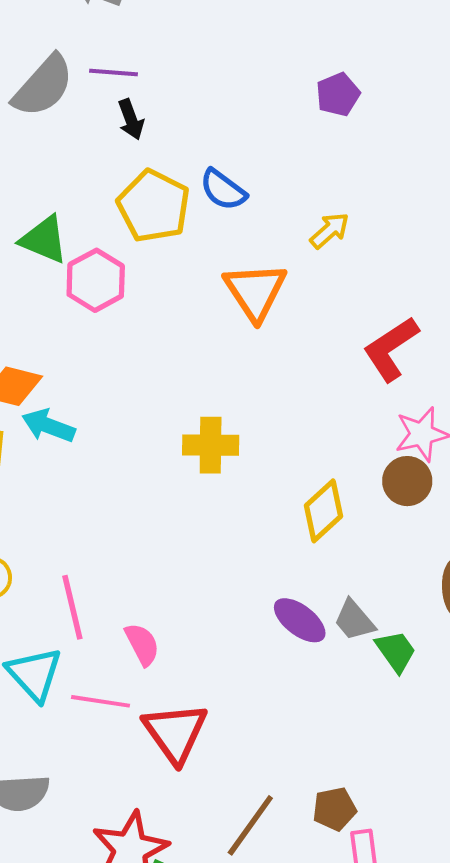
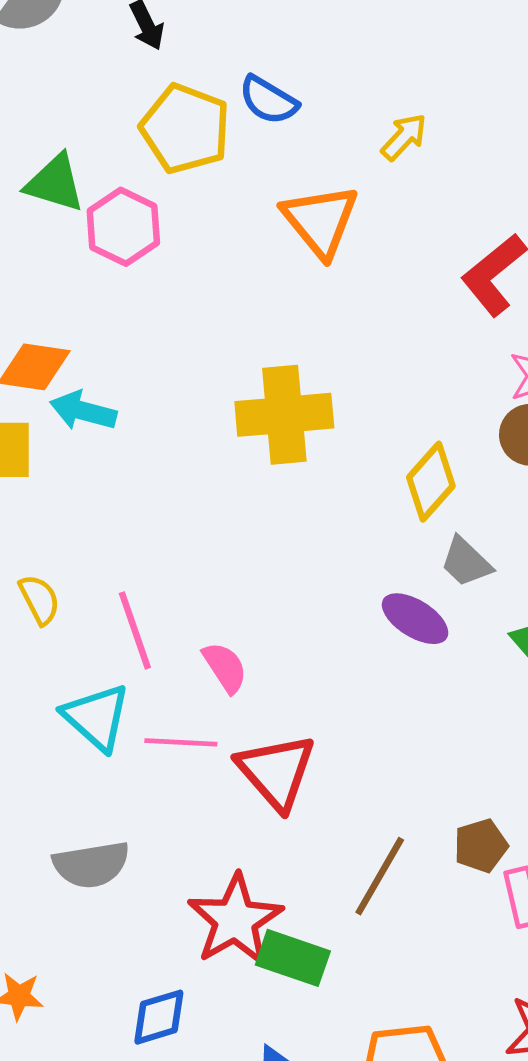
yellow cross: (211, 445) -> (284, 415), size x1.4
gray trapezoid: (354, 620) -> (466, 562), moved

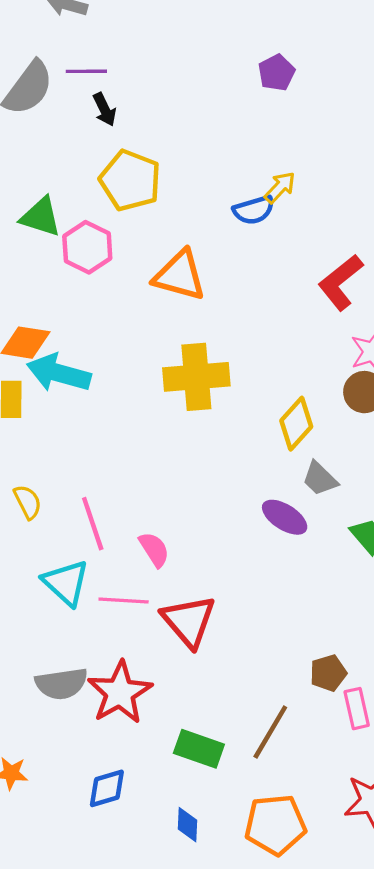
blue semicircle: (268, 100) -> (254, 210), moved, turned -48
orange triangle: (320, 221) -> (180, 275), moved, turned -36
cyan arrow: (83, 411) -> (59, 373), size x1.4
brown line: (380, 876) -> (270, 732), moved
red star: (235, 920) -> (120, 693), moved

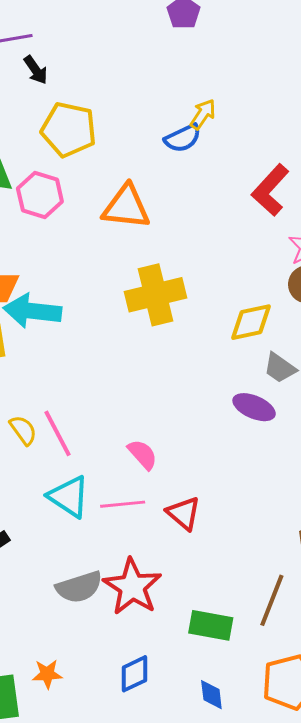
yellow diamond: (296, 424) -> (251, 322), turned 45
pink line: (93, 524) -> (58, 433), moved
red triangle: (189, 621) -> (183, 513), size x0.7

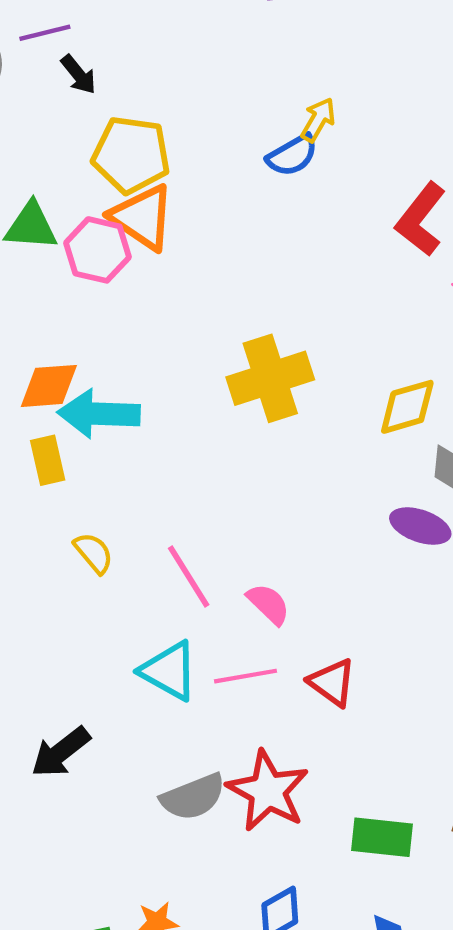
orange triangle: (126, 207) -> (142, 217), moved, turned 32
yellow semicircle: (23, 430) -> (94, 553), moved
pink line: (58, 433) -> (189, 577), moved

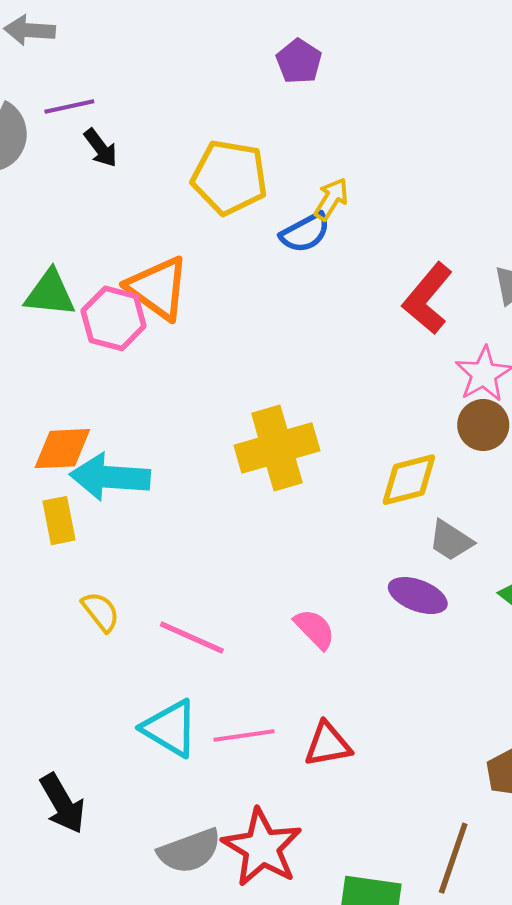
yellow pentagon: (131, 155) -> (229, 177), moved
pink line: (189, 577) -> (192, 637), turned -36
pink semicircle: (268, 604) -> (315, 629), moved
red triangle: (332, 682) -> (328, 744), turned -48
black arrow: (61, 752) -> (63, 803), turned -84

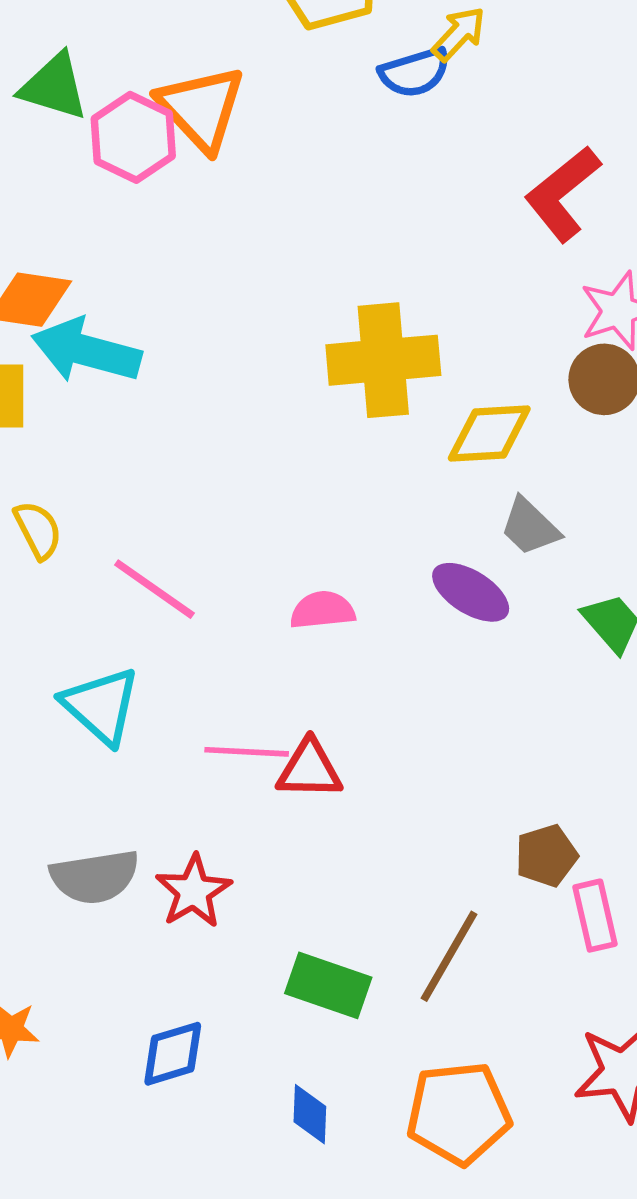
yellow cross: (277, 448) -> (383, 360), moved
pink semicircle: (315, 629) -> (322, 610), turned -63
pink line: (244, 735) -> (247, 752), moved
red star: (262, 847) -> (194, 891), size x0.7

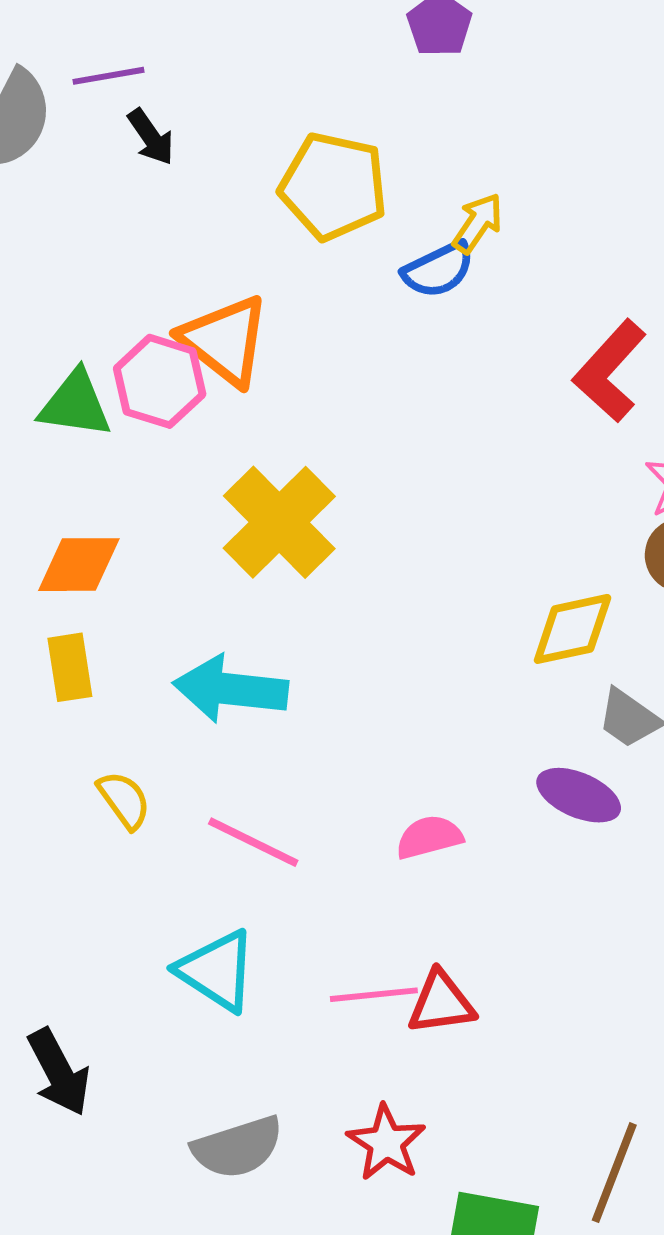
green triangle: (54, 87) -> (75, 404), moved
cyan arrow: (86, 351) -> (231, 689), moved
yellow cross: (383, 360) -> (279, 522), moved, turned -31
red star: (194, 891) -> (386, 1143), moved

